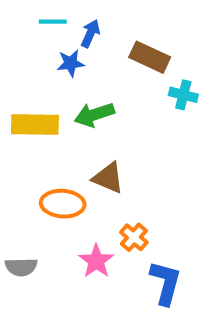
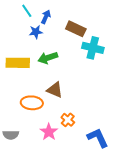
cyan line: (53, 22) -> (27, 11), turned 56
cyan cross: (183, 95) -> (93, 48), size x1.5
blue L-shape: (166, 283) -> (98, 138), moved, turned -40

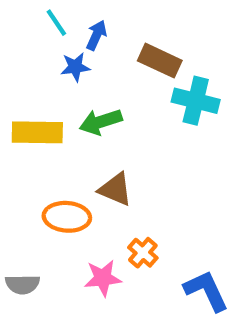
pink star: (49, 132) -> (103, 278), turned 30

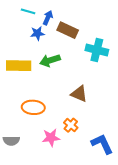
cyan line: (56, 23) -> (28, 11), turned -40
brown rectangle: (160, 61) -> (68, 30), moved
brown triangle: (115, 189) -> (79, 94), moved

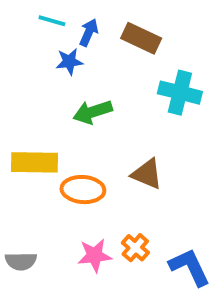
brown rectangle: (68, 30) -> (141, 38), moved
yellow rectangle: (19, 66) -> (34, 162), moved
orange ellipse: (33, 107) -> (83, 190), moved
orange cross: (71, 125) -> (135, 248), moved

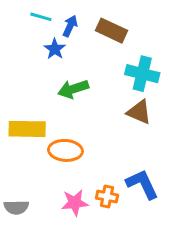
blue star: (69, 62) -> (55, 49), turned -30
brown triangle: (147, 174) -> (139, 112), moved
orange cross: (135, 248) -> (107, 197), turned -30
blue L-shape: (190, 267) -> (142, 184), moved

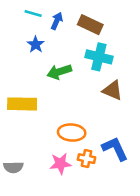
blue star: (55, 49) -> (36, 44), moved
cyan cross: (142, 74) -> (99, 57), moved
orange ellipse: (65, 150) -> (72, 133), moved

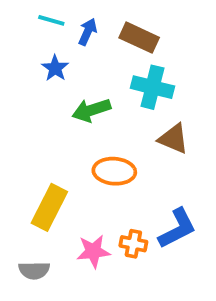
yellow rectangle: (22, 104) -> (49, 207), moved, turned -64
orange ellipse: (72, 133) -> (114, 171), moved
blue L-shape: (115, 149) -> (177, 228), turned 88
gray semicircle: (13, 167) -> (34, 270), moved

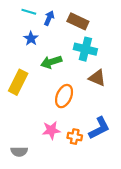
orange ellipse: (114, 171) -> (64, 96), turned -70
yellow rectangle: (49, 207) -> (18, 82), moved
pink star: (93, 251) -> (51, 130), moved

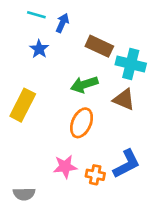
brown rectangle: (78, 21) -> (99, 46), moved
cyan cross: (85, 49) -> (131, 64), moved
green arrow: (51, 62) -> (84, 85), moved

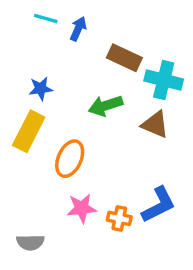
blue star: (39, 49) -> (41, 89), moved, turned 30
orange ellipse: (82, 123) -> (70, 159), moved

